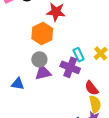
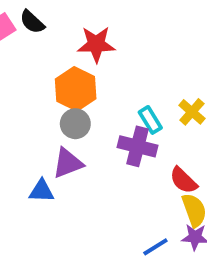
gray circle: (39, 59) -> (75, 124), moved
purple triangle: (43, 73) -> (68, 163), moved

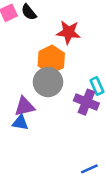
gray circle: (75, 124) -> (48, 82), size x1.5
purple triangle: (68, 163) -> (25, 106), moved

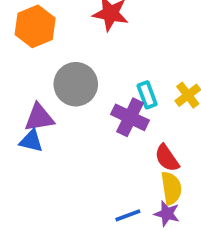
orange hexagon: (51, 59) -> (35, 26), moved

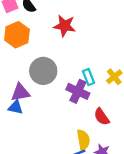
yellow semicircle: (171, 188) -> (83, 140), moved

